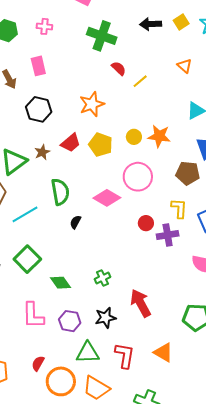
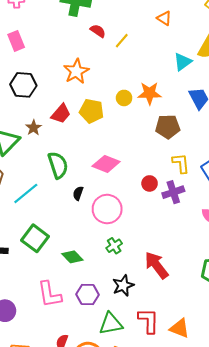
brown pentagon: (188, 173) -> (168, 127), moved
pink circle: (138, 177) -> (107, 209), moved
orange triangle: (163, 352) -> (179, 328), moved

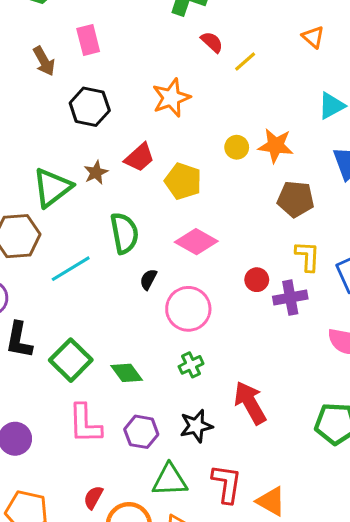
yellow pentagon: (92, 111) -> (183, 181), moved
green square: (35, 238) -> (71, 360), moved

